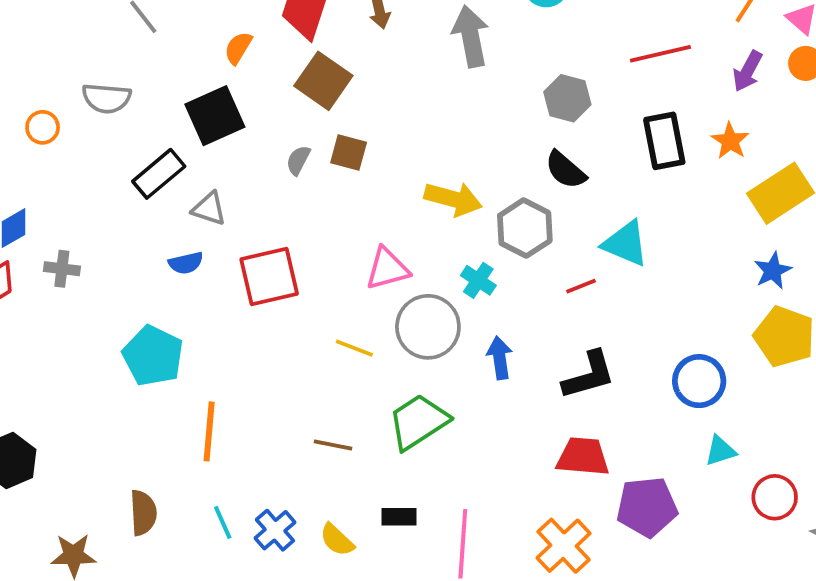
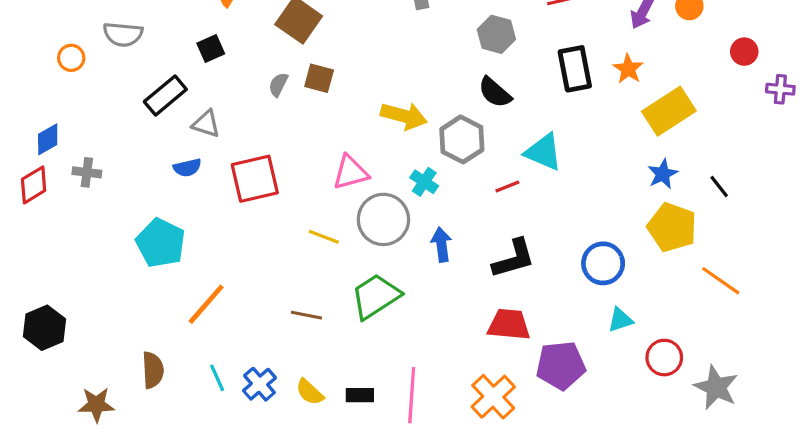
black square: (215, 116) -> (211, 48), size x0.6
orange line: (209, 431) -> (206, 304), turned 36
black rectangle: (399, 517) -> (360, 395), moved

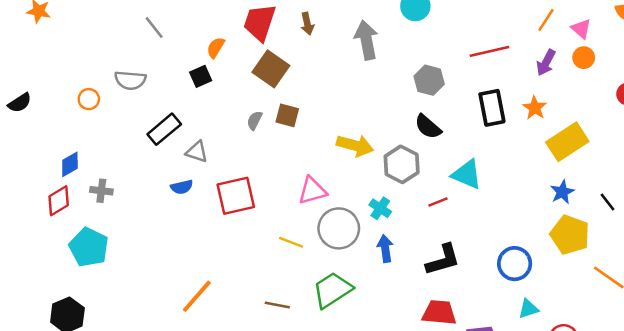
black square: (211, 48) -> (201, 76), moved
cyan cross: (424, 182) -> (380, 208), moved
cyan pentagon: (161, 243) -> (89, 247), moved

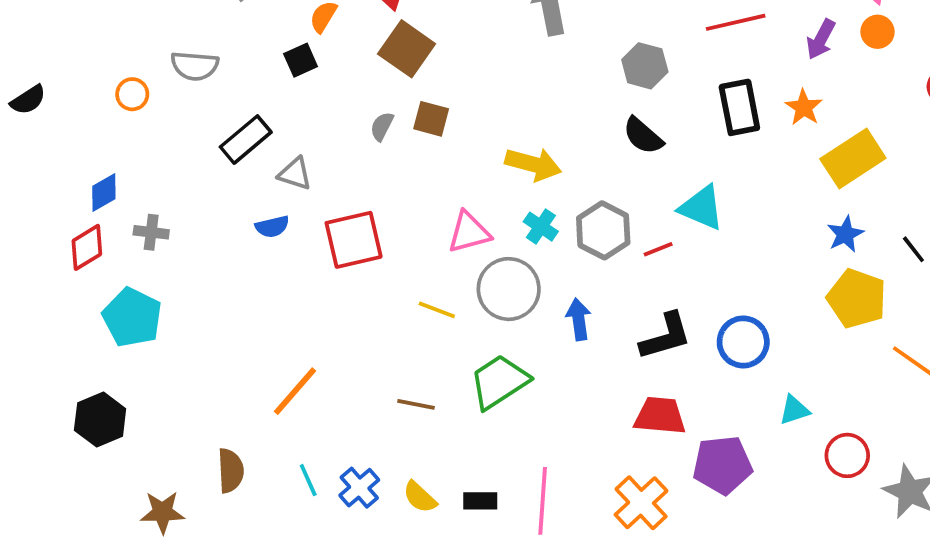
gray hexagon: (402, 164) -> (603, 230), moved
cyan cross: (380, 208) -> (541, 227), moved
blue circle: (515, 264) -> (743, 342), moved

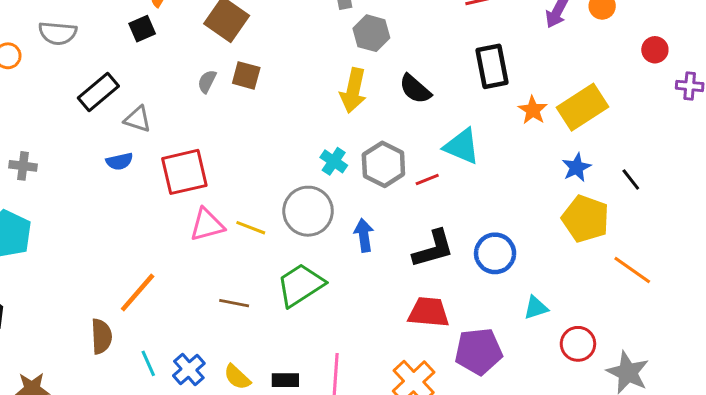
gray hexagon: (645, 66) -> (371, 33), moved
orange star: (804, 107) -> (533, 110), moved
yellow arrow: (533, 164) -> (353, 90), moved, turned 87
pink triangle: (469, 232) -> (207, 225), moved
brown semicircle: (231, 471) -> (101, 336), moved

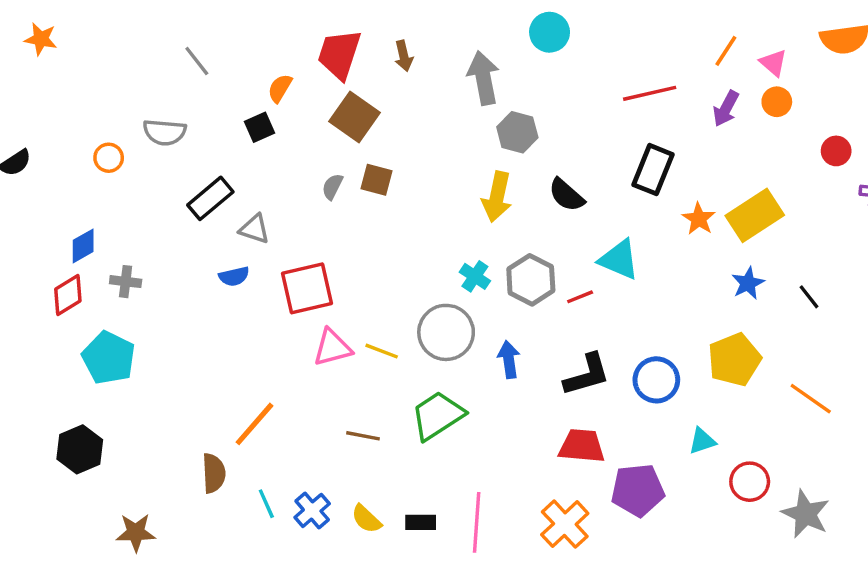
black rectangle: (492, 66) -> (653, 170), turned 33
yellow pentagon: (586, 219) -> (734, 360), moved, turned 30

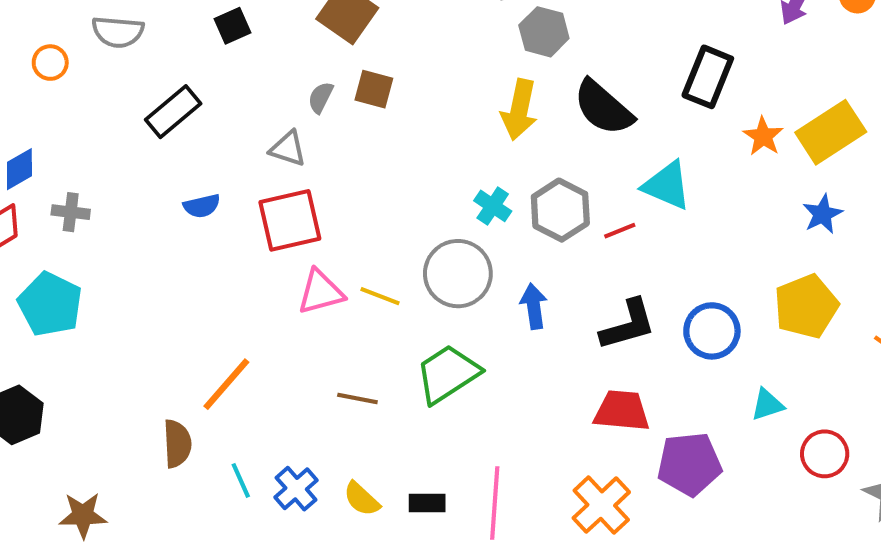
black semicircle: (566, 195) -> (603, 108), size x1.4
gray triangle: (254, 229) -> (288, 149), moved

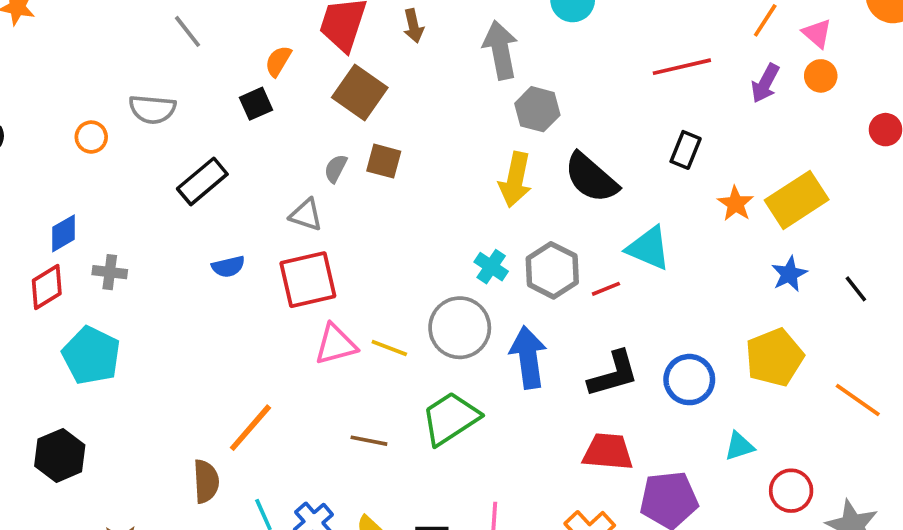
black rectangle: (708, 77) -> (686, 150), size x0.7
blue arrow: (534, 306) -> (528, 357), size x1.5

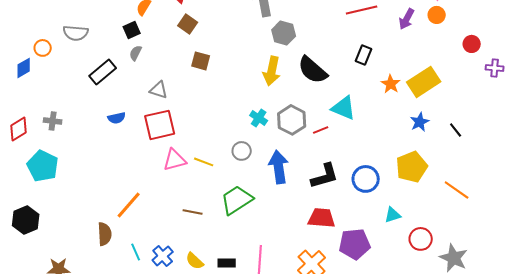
brown square: (360, 93) -> (188, 24), size x0.7
gray semicircle: (336, 168) -> (136, 53), moved
blue diamond: (63, 233) -> (24, 68), moved
gray circle: (460, 328) -> (242, 151), size x0.6

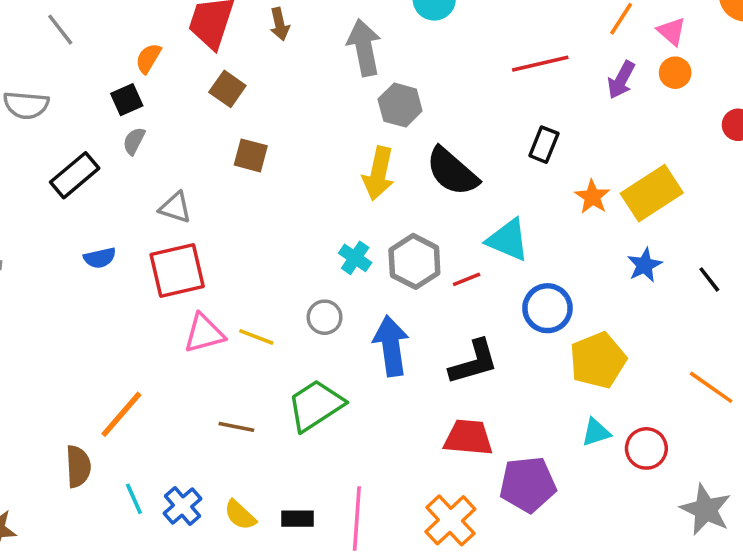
yellow pentagon: (412, 167) -> (598, 360), moved
blue circle: (366, 179) -> (547, 308), moved
red circle: (421, 239) -> (646, 448), moved

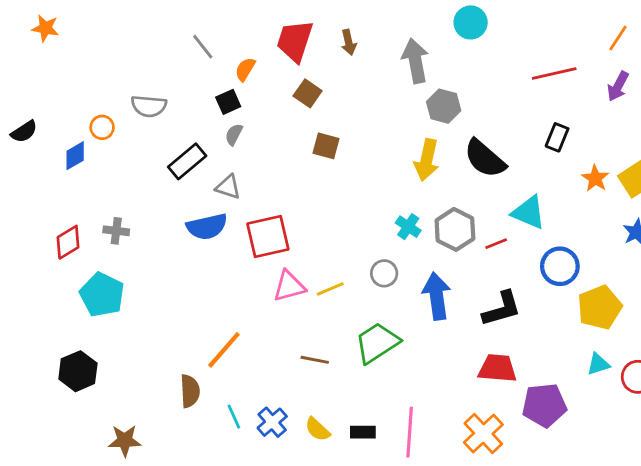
gray line: (60, 30) -> (203, 47), moved
gray triangle: (175, 208) -> (228, 187), moved
blue semicircle: (100, 258) -> (207, 227), size x1.6
yellow line: (256, 337) -> (330, 289), turned -44

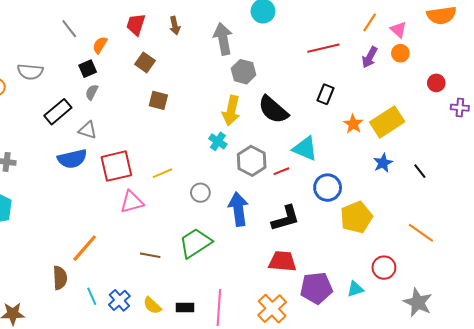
red trapezoid: (295, 41) -> (136, 24), size x0.7
cyan cross: (408, 227) -> (218, 141), moved
yellow line: (330, 289) -> (162, 173), moved
cyan triangle: (598, 364) -> (355, 289), moved

